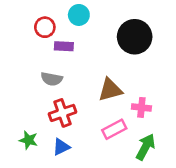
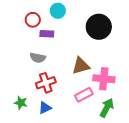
pink cross: (141, 107) -> (104, 79), size x1.5

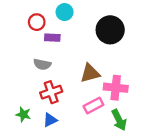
green arrow: (107, 108) -> (119, 120), turned 126

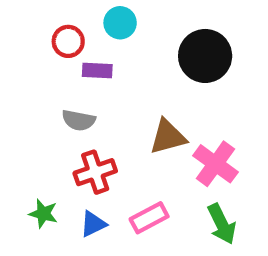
pink cross: (116, 88) -> (215, 164), turned 30
pink rectangle: (93, 105) -> (149, 218), moved

